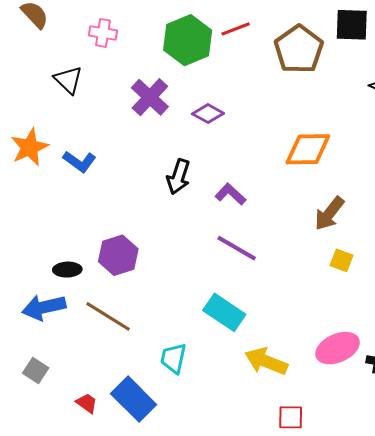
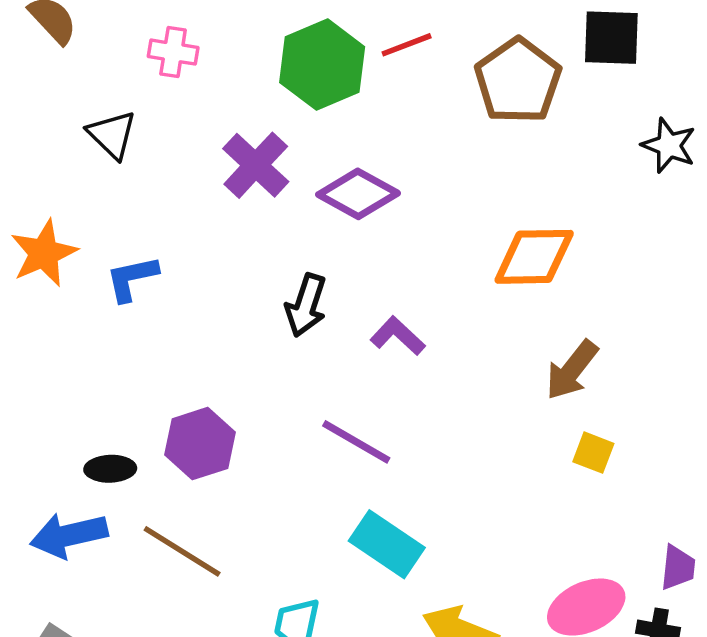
purple diamond: (208, 114) -> (358, 194), size x1.4
blue L-shape: (80, 161) -> (132, 278), turned 132
purple line: (237, 248) -> (356, 442), moved

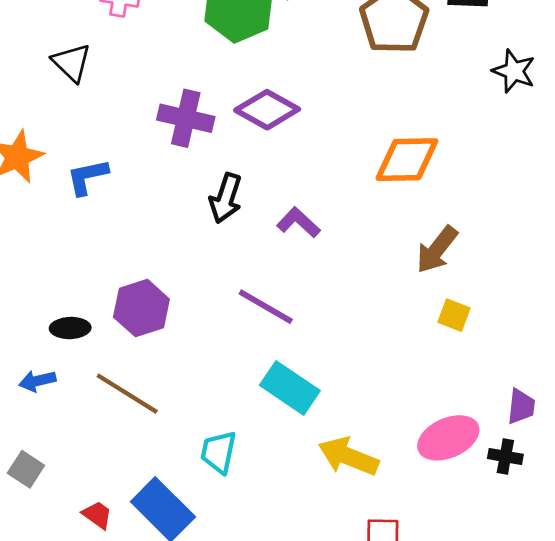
purple cross: (256, 165) -> (186, 118), moved, turned -30
blue arrow: (69, 535) -> (37, 381), size x0.6

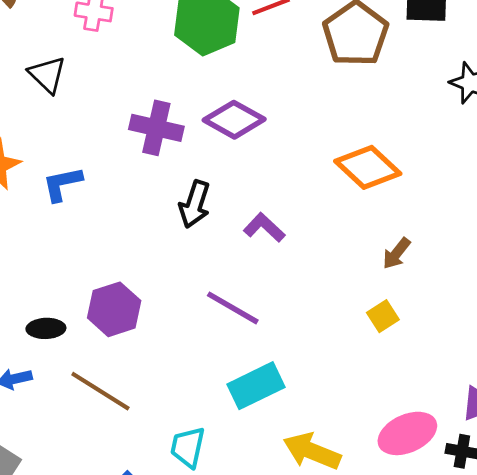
orange diamond: (407, 160) -> (368, 167), turned 44
brown arrow: (437, 250) -> (396, 253), size x0.7
yellow square: (454, 315) -> (383, 316), moved, turned 36
cyan rectangle: (290, 388) -> (256, 386), turned -60

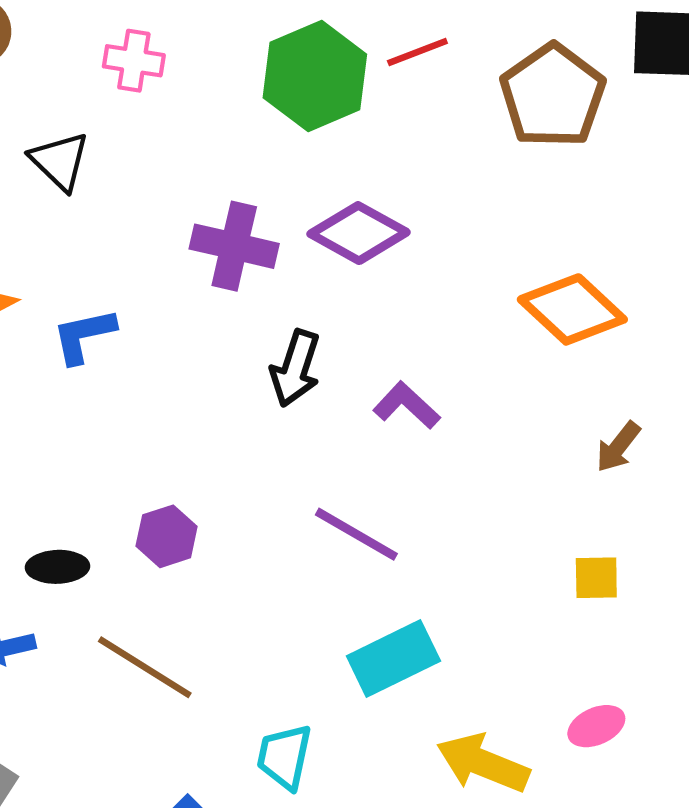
purple hexagon: (114, 309) -> (167, 536), size x0.7
yellow square: (383, 316) -> (596, 578), moved, turned 32
pink ellipse: (407, 433) -> (596, 726), moved, size x0.6

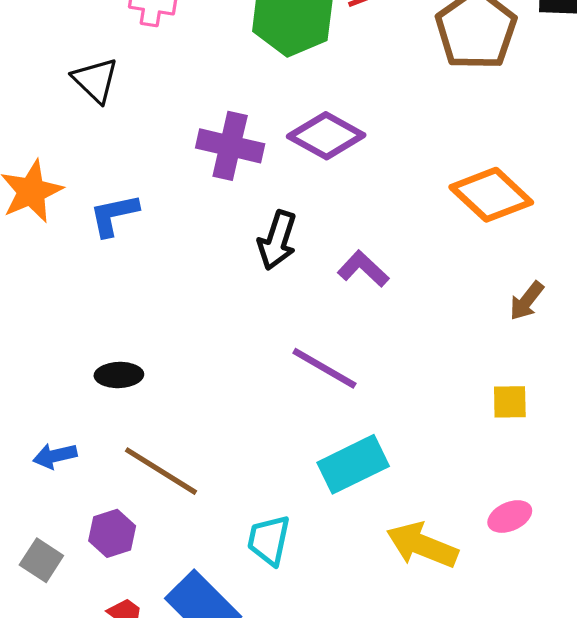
purple hexagon: (167, 536) -> (112, 533), moved
black ellipse: (57, 567) -> (119, 375), moved

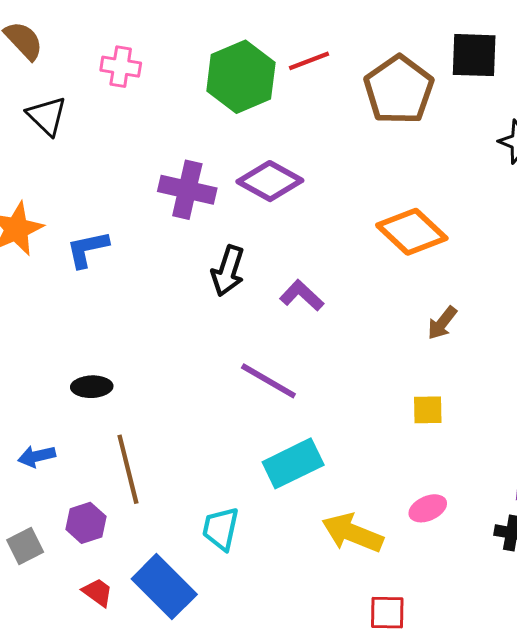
black triangle: (95, 80) -> (47, 116), moved
brown line: (161, 471) -> (128, 469), turned 44
gray square: (41, 560) -> (25, 546), turned 30

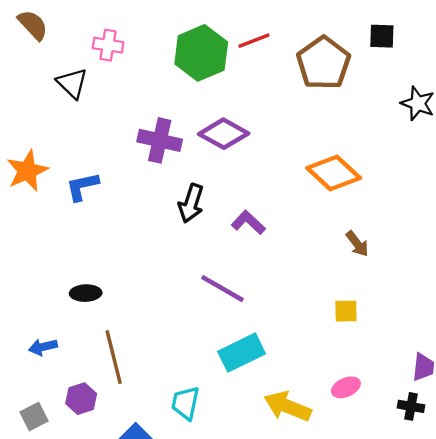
black square: (474, 55) -> (382, 36), size x0.7
black triangle: (47, 116) -> (72, 83), moved
brown arrow: (442, 323) -> (357, 244), turned -76

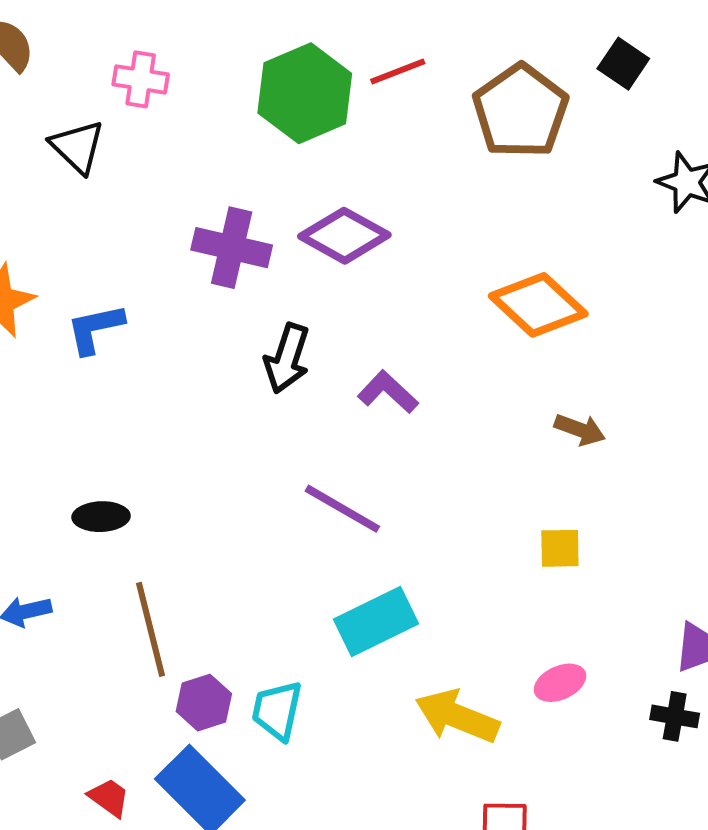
black square: (382, 36) -> (623, 64), turned 32
brown arrow: (357, 244) -> (580, 430), turned -32
purple hexagon: (81, 399) -> (204, 703), moved

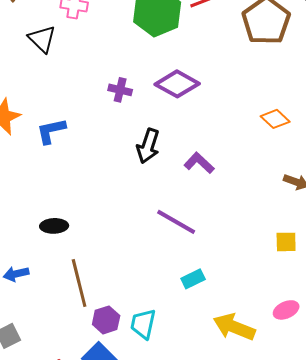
purple cross: (232, 248) -> (120, 90), size x0.6
orange diamond: (538, 305) -> (275, 119), size x0.6
cyan rectangle: (376, 621) -> (193, 279), size x0.6

